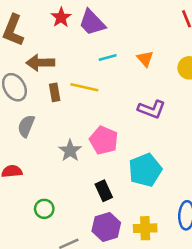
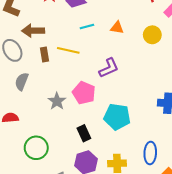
orange triangle: (145, 59) -> (117, 28), turned -40
purple L-shape: (152, 109) -> (109, 68), moved, turned -45
cyan pentagon: (145, 170) -> (117, 117), turned 30
green circle: (44, 209) -> (36, 148), size x1.5

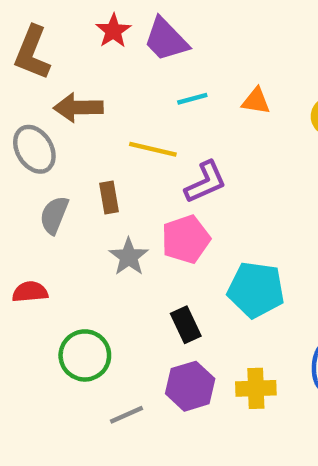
brown rectangle: (44, 55) -> (109, 198), moved
purple L-shape: (109, 68) -> (205, 182), moved
pink pentagon: (84, 93) -> (186, 239), turned 30

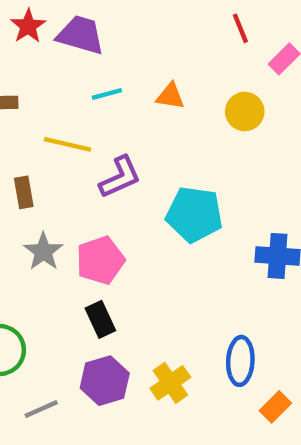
purple trapezoid: (166, 40) -> (81, 35), turned 150
pink pentagon: (186, 239) -> (100, 260), moved
cyan pentagon: (256, 290) -> (194, 214), moved
yellow cross: (256, 388) -> (170, 383), turned -33

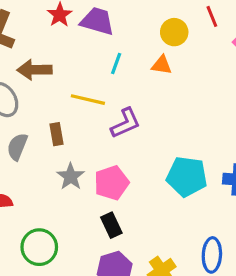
cyan line: (107, 94) -> (116, 64), turned -55
yellow circle: (245, 111) -> (174, 32), moved
cyan pentagon: (194, 214) -> (187, 176), moved

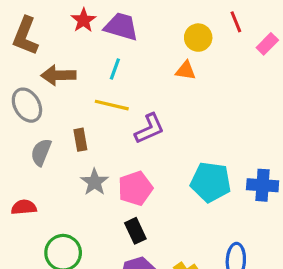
cyan line: (116, 64) -> (115, 69), moved

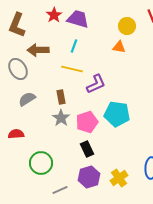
brown rectangle: (80, 140) -> (61, 97), moved
gray semicircle: (41, 152) -> (27, 99), turned 36
cyan pentagon: (211, 182) -> (117, 114), moved

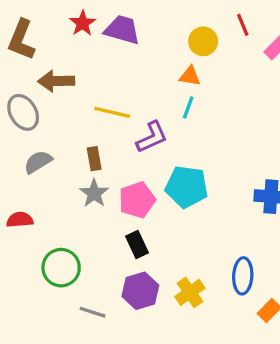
cyan line: (74, 46) -> (188, 107), moved
gray line: (60, 190) -> (92, 312), turned 42

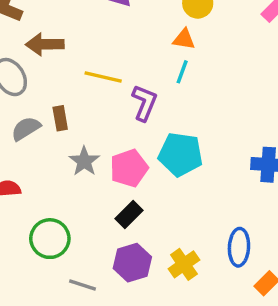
purple L-shape: (152, 137) -> (144, 103), turned -44
brown rectangle: (94, 159) -> (60, 118), moved
black rectangle: (137, 244) -> (129, 215), turned 70

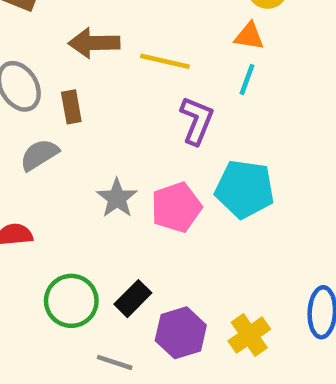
brown arrow: (45, 44) -> (94, 43), moved
yellow line: (103, 77) -> (165, 61), moved
brown rectangle: (60, 118) -> (71, 107), moved
black rectangle: (129, 215) -> (133, 299), moved

